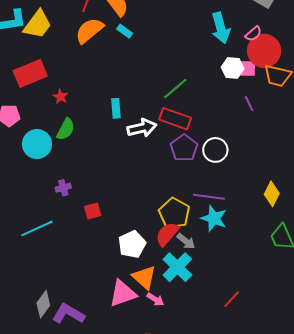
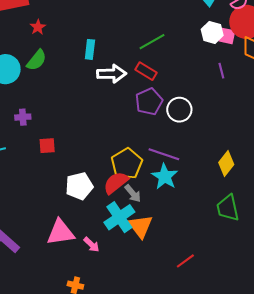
red rectangle: (175, 119) -> (146, 71), size x0.7
orange triangle: (144, 277) -> (141, 226), moved
red line: (232, 299) -> (185, 261), moved

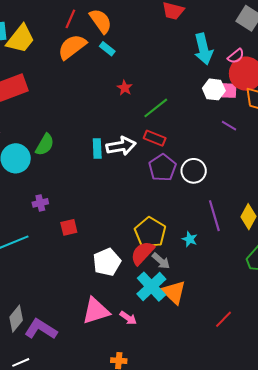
red star: (38, 27) -> (125, 88), moved
cyan rectangle: (90, 49) -> (97, 149), moved
purple line: (221, 71) -> (229, 126), turned -35
purple line: (164, 154) -> (214, 216), moved, turned 64
cyan star: (165, 176) -> (190, 239), size x0.6

